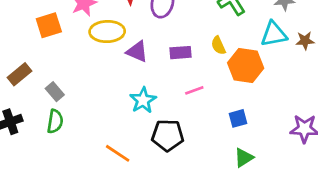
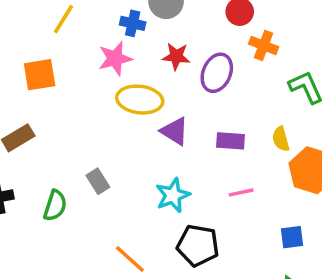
orange square: (49, 25) -> (40, 75), moved
gray rectangle: (55, 92) -> (98, 181), moved

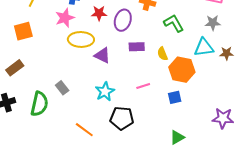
purple rectangle: (230, 141) -> (137, 47), moved
green semicircle: (55, 206) -> (39, 104), size x1.4
blue square: (292, 237) -> (175, 97), moved

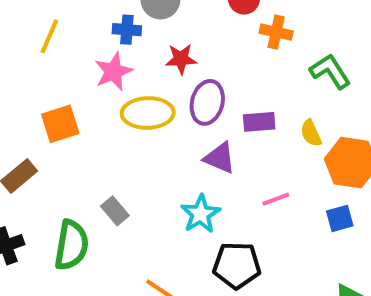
purple ellipse: (123, 20) -> (207, 102), moved
orange square: (23, 31) -> (60, 124), moved
purple triangle: (102, 55) -> (220, 158), moved

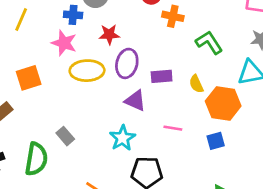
pink star: (113, 72) -> (64, 43), turned -30
pink line: (276, 199) -> (173, 128), turned 30

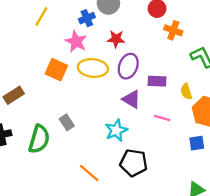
blue cross: (73, 15) -> (87, 18), turned -35
orange square: (29, 78) -> (56, 70), moved, turned 35
pink line: (173, 128) -> (162, 118), moved

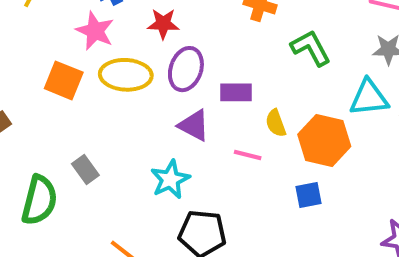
yellow semicircle: (186, 92) -> (276, 123), moved

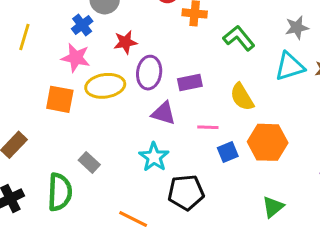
yellow semicircle: (276, 123) -> (242, 97), moved, size x1.4
orange hexagon: (324, 140) -> (268, 142), moved
blue square: (308, 195) -> (228, 152), moved

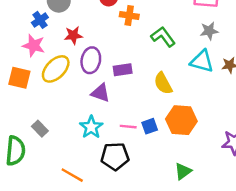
cyan triangle: (290, 66) -> (202, 61), turned 30
yellow ellipse: (105, 86) -> (56, 69), turned -40
pink line: (208, 127) -> (128, 127), moved

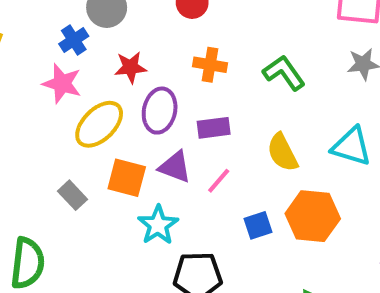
orange cross: (129, 16) -> (210, 65), moved
cyan triangle: (202, 61) -> (352, 146), moved
orange square: (19, 78) -> (127, 178), moved
pink line: (128, 127) -> (219, 181), moved, turned -56
gray rectangle: (40, 129) -> (73, 195), moved

